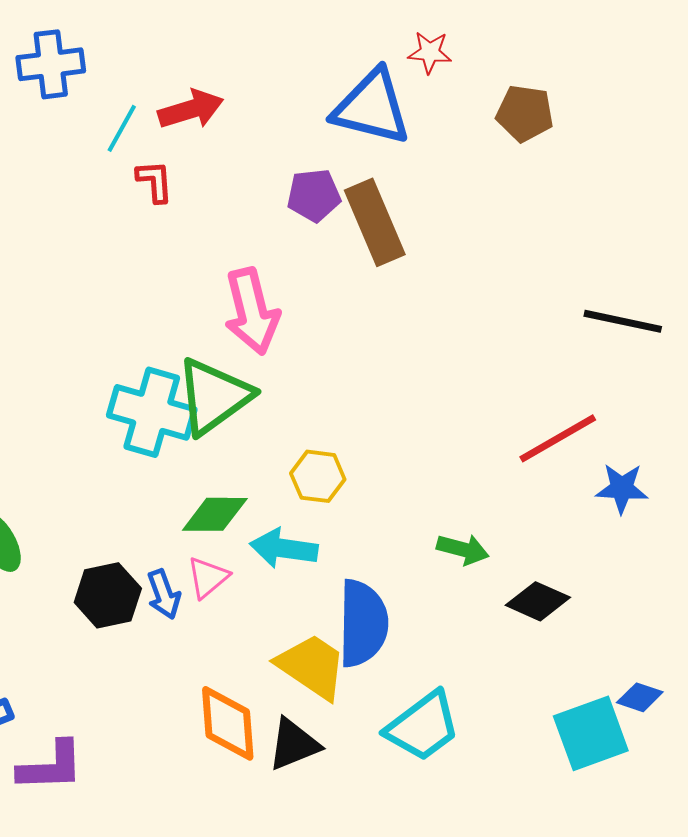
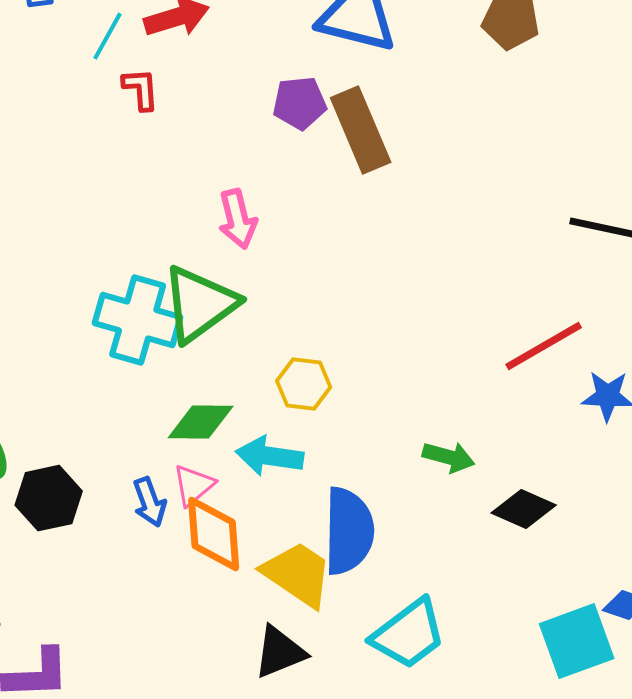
pink arrow: (252, 311) -> (238, 219), size x0.7
black hexagon: (108, 595) -> (49, 498), moved
orange diamond: (228, 723) -> (214, 534), moved

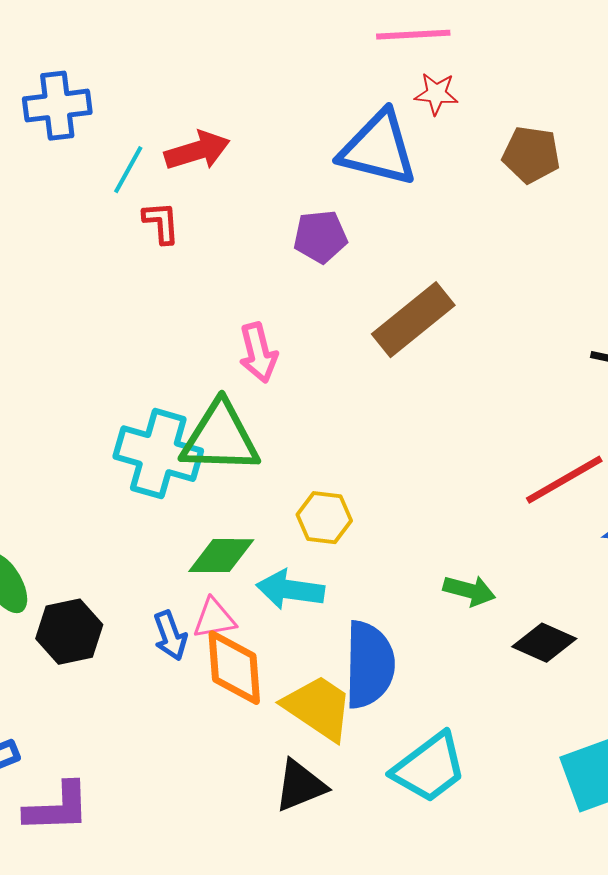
brown rectangle: (361, 130) -> (413, 320), moved, turned 74
green triangle: (200, 304) -> (220, 438), turned 38
pink triangle: (194, 485) -> (214, 619), turned 30

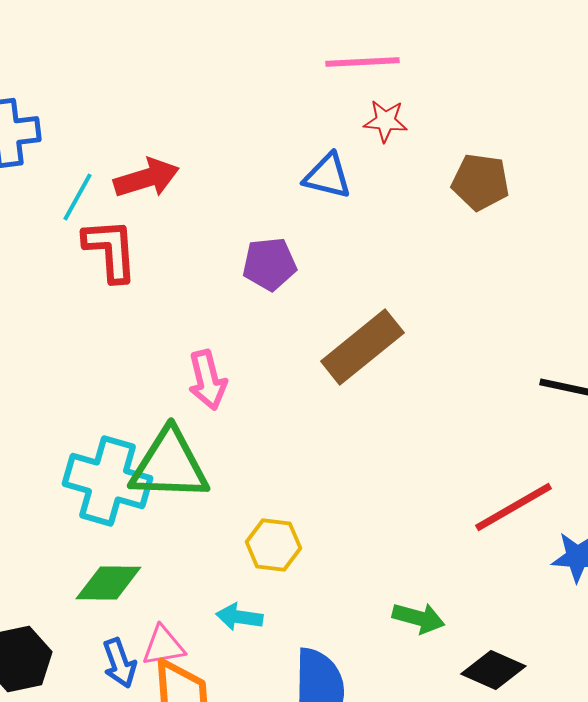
blue triangle: (378, 149) -> (327, 176), size x0.6
red L-shape: (161, 223) -> (110, 250), size x1.5
green diamond: (221, 556) -> (108, 583), moved
cyan arrow: (290, 590) -> (239, 617), size x0.7

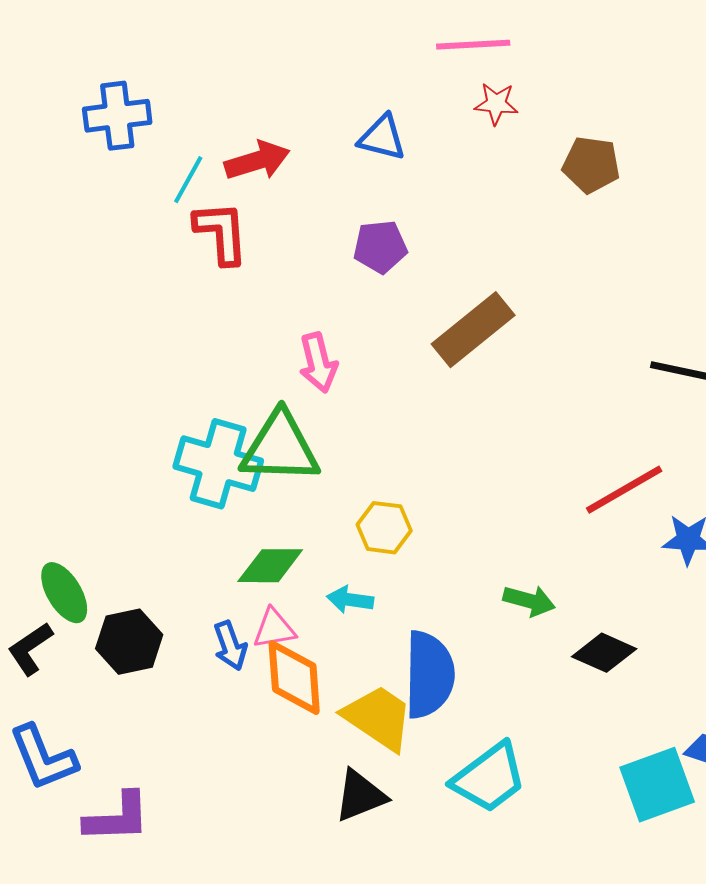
blue triangle: (327, 176) -> (382, 138), moved
green diamond: (108, 583) -> (270, 566), moved

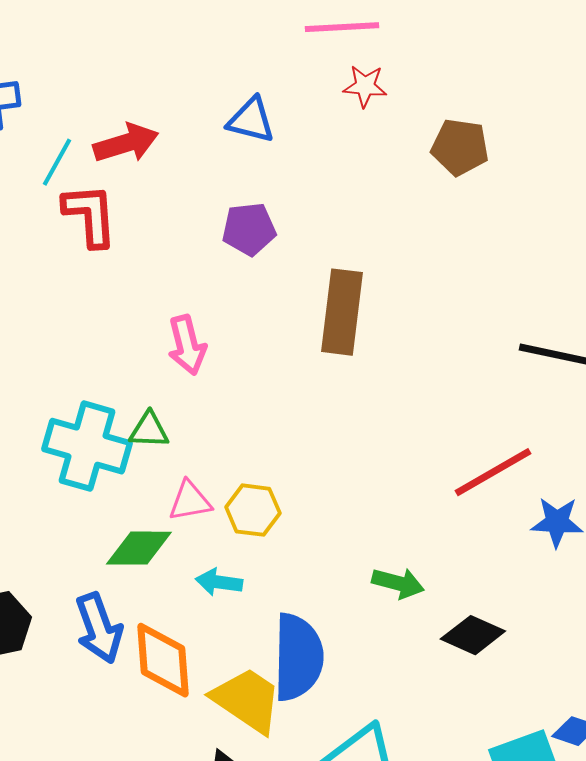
brown rectangle: (473, 330) -> (342, 312), turned -44
green triangle: (280, 448) -> (149, 430), size x0.5
pink triangle: (274, 629) -> (190, 501), moved
blue arrow: (230, 646) -> (99, 628), size x1.4

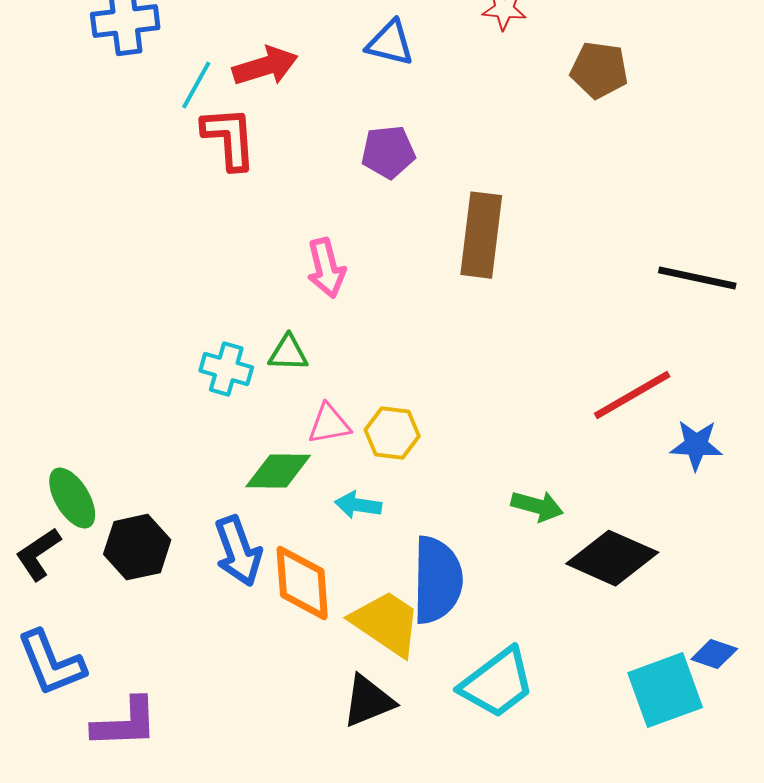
cyan cross: (87, 446) -> (226, 369), size x0.6
black diamond: (473, 635) -> (612, 558), size x1.4

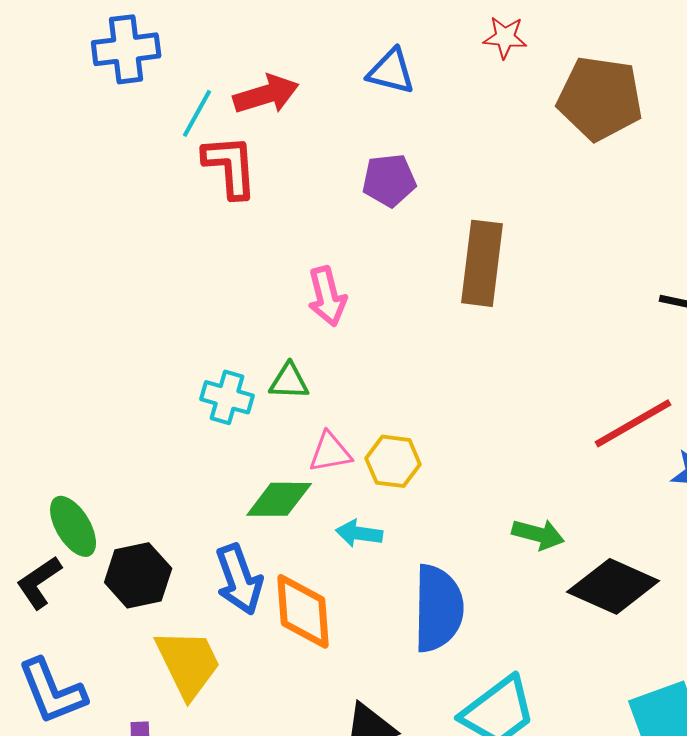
brown pentagon: (599, 70) -> (600, 98), size x1.5
yellow trapezoid: (386, 623) -> (188, 663), moved, turned 30

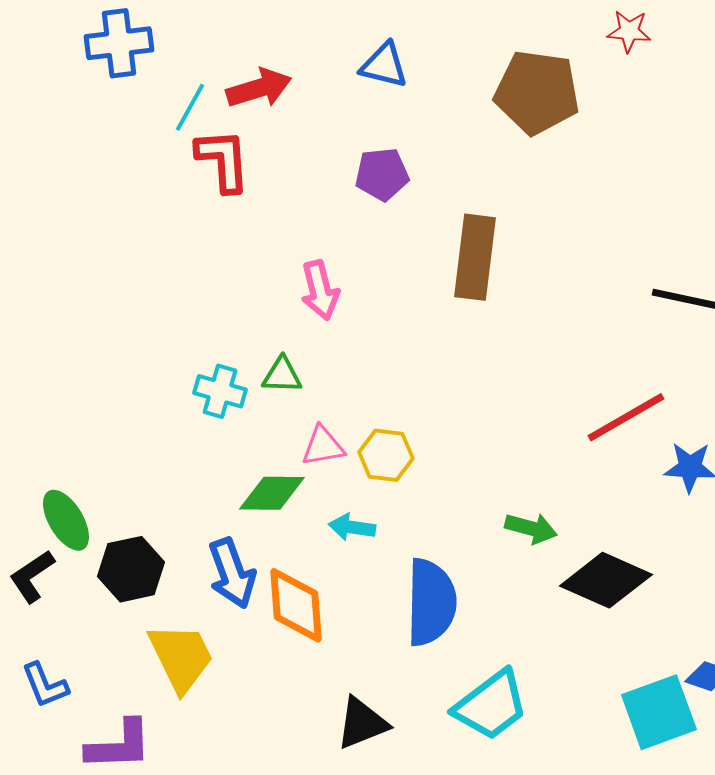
red star: (505, 37) -> (629, 31), moved
brown pentagon: (600, 98) -> (537, 92), moved
blue L-shape: (52, 691) -> (45, 685), size x0.7

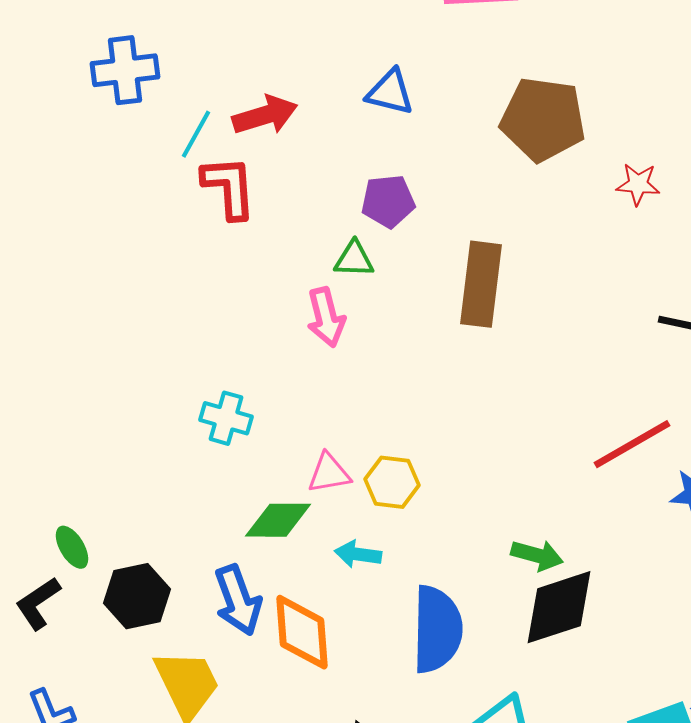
red star: (629, 31) -> (638, 184), moved
green triangle: (282, 375) -> (354, 259), moved
green ellipse: (66, 520) -> (72, 547), size x0.7
black diamond: (606, 580) -> (559, 607), moved, turned -42

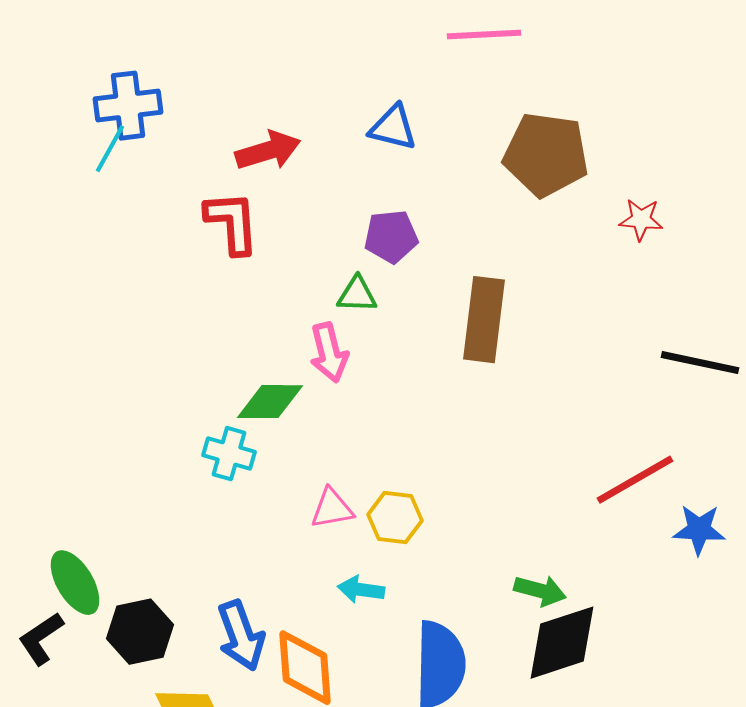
cyan line: (196, 134) -> (110, 149), moved
green diamond: (278, 520) -> (270, 402), moved
green ellipse: (72, 547) -> (75, 583), size x1.5

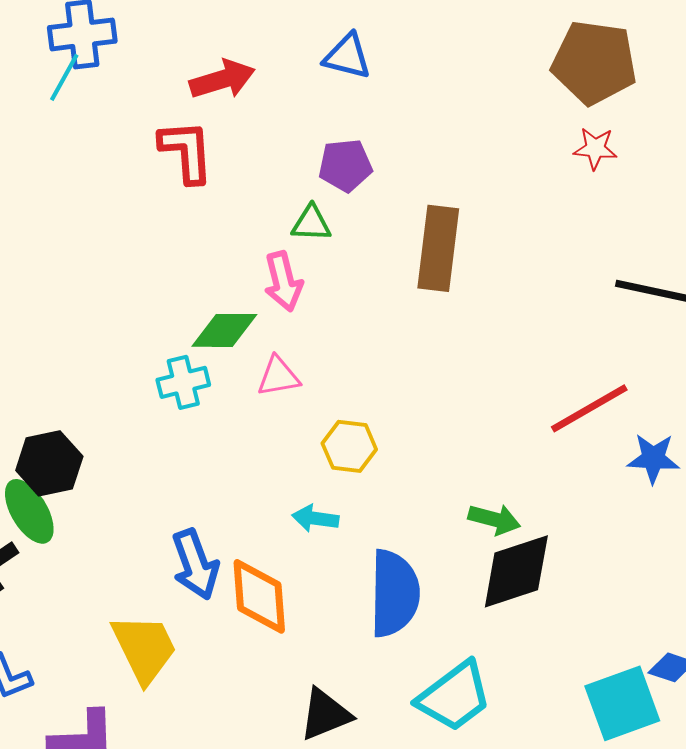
brown pentagon: (546, 155) -> (594, 62), moved
cyan cross: (229, 454) -> (183, 382), turned -30
pink triangle: (332, 509) -> (278, 376), moved
black hexagon: (140, 632) -> (49, 463), moved

